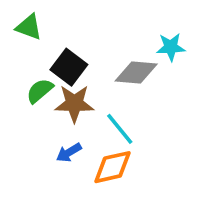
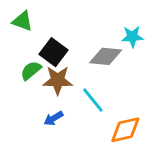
orange diamond: (112, 167) -> (125, 130), moved

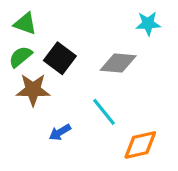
cyan star: (132, 37) -> (148, 24), moved
green semicircle: (31, 70) -> (20, 57), moved
brown star: (58, 80) -> (33, 90), moved

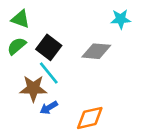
brown star: (33, 90) -> (33, 88), moved
cyan line: (104, 112) -> (49, 73), moved
orange diamond: (140, 145) -> (90, 118), moved

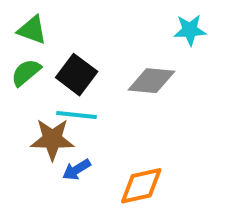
cyan line: (49, 73) -> (77, 115), turned -45

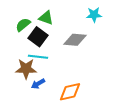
green triangle: (32, 30) -> (46, 18), moved
green semicircle: (26, 73) -> (23, 25), moved

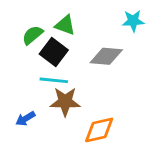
brown star: (26, 69) -> (65, 102), moved
blue arrow: (38, 84) -> (25, 119), moved

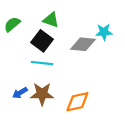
cyan star: (133, 21) -> (104, 32), moved
green semicircle: (33, 35) -> (12, 24), moved
brown star: (65, 102) -> (42, 94), moved

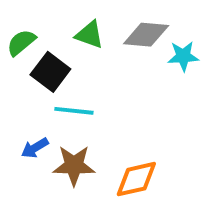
black square: (42, 41) -> (50, 72), moved
gray diamond: (83, 44) -> (146, 35), moved
blue arrow: (20, 93) -> (35, 148), moved

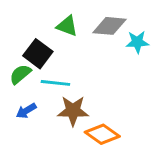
green semicircle: (21, 43) -> (20, 74), moved
brown star: (74, 165) -> (73, 111), moved
orange diamond: (136, 179) -> (102, 134), turned 48

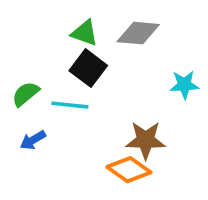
cyan star: (137, 42) -> (184, 85), moved
black square: (38, 54) -> (88, 68), moved
brown star: (73, 111) -> (146, 140), moved

